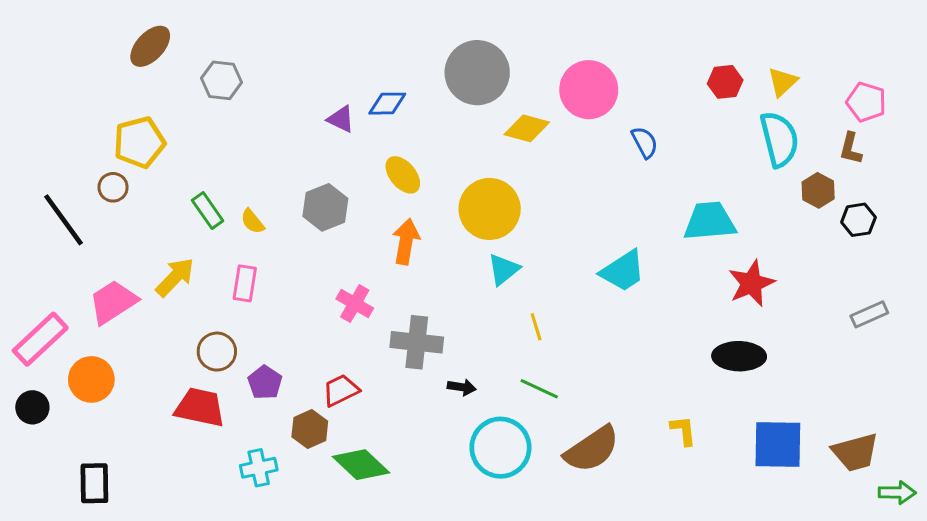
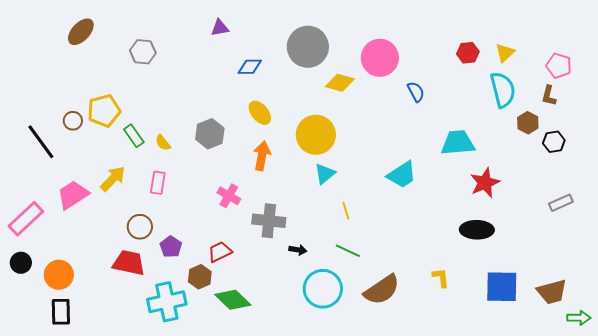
brown ellipse: (150, 46) -> (81, 32), moved
purple triangle: (341, 119) -> (220, 28), moved, turned -36
yellow pentagon: (139, 142) -> (104, 111), moved
orange circle: (91, 379) -> (59, 275), moved
cyan cross: (259, 468) -> (167, 302), size x1.6

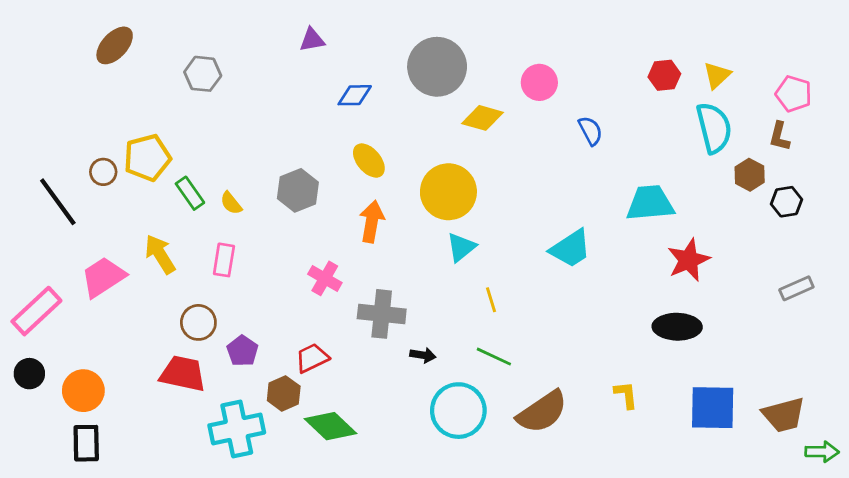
pink circle: (380, 58) -> (539, 82), size x0.7
yellow arrow: (113, 179) -> (160, 254), turned -76

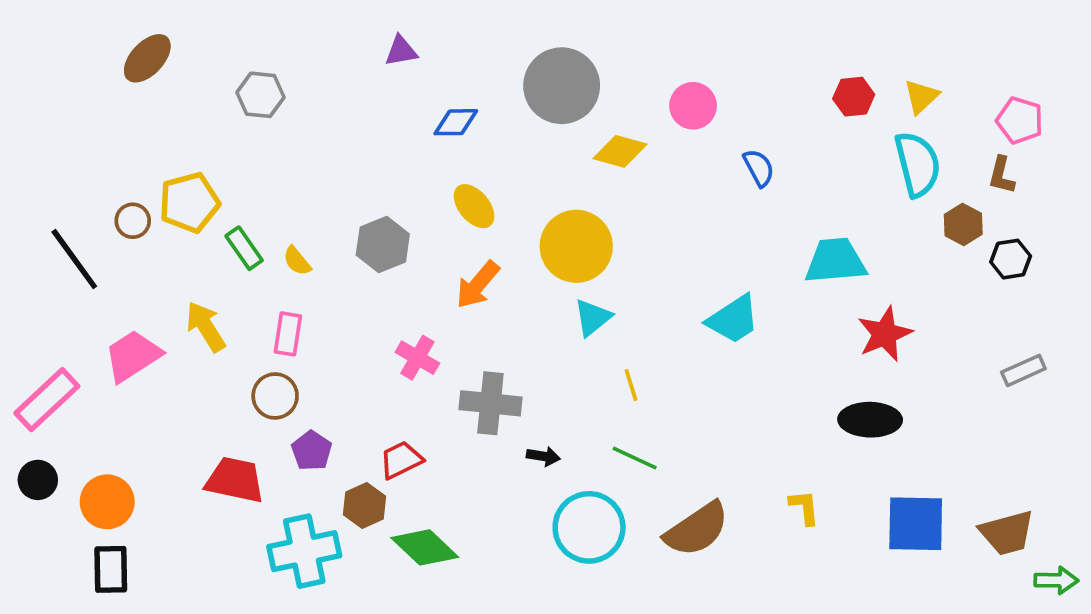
orange arrow: (372, 222) -> (478, 285), turned -150
brown circle: (198, 322) -> (275, 396), moved

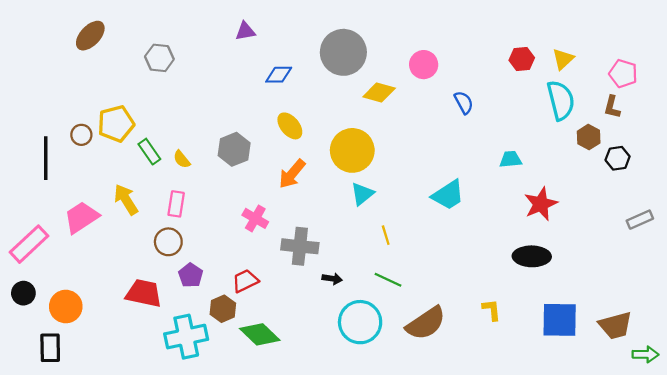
black line: (74, 259) -> (46, 158), turned 36
cyan trapezoid: (835, 261) -> (511, 159), size x0.6
gray rectangle: (1023, 370) -> (640, 220), moved
black rectangle: (111, 569) -> (50, 348), moved

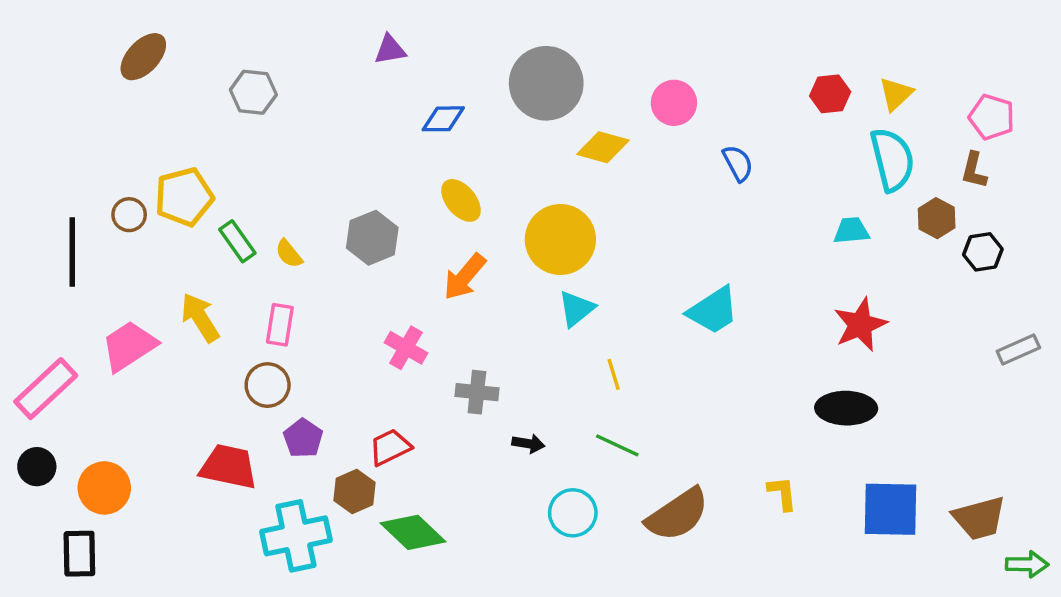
cyan trapezoid: (511, 159) -> (851, 231), moved
gray cross: (300, 246) -> (477, 392), size x0.7
cyan circle: (360, 322) -> (573, 513), size x0.7

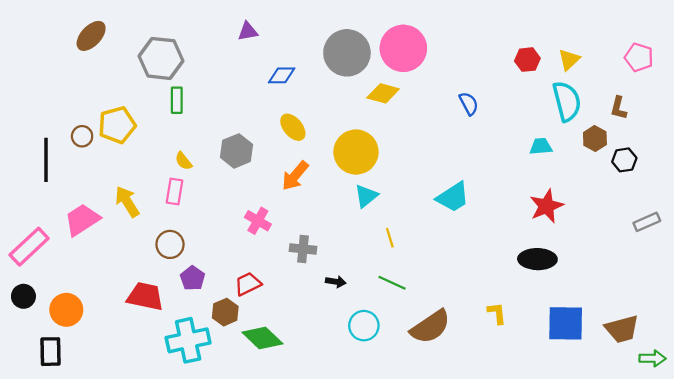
gray hexagon: (253, 92) -> (161, 58), size x1.5
pink circle: (674, 103) -> (403, 48), moved, size x1.6
pink pentagon: (992, 117) -> (639, 57), moved
green rectangle: (237, 241) -> (177, 100), moved, turned 35
pink rectangle: (280, 325) -> (175, 191), moved

